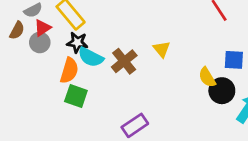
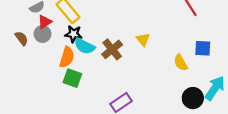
brown semicircle: (17, 30) -> (22, 38), moved, turned -64
black circle: (222, 91) -> (193, 98), moved

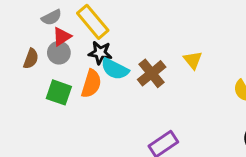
brown semicircle: (22, 38) -> (31, 59), turned 56
green square: (72, 78) -> (59, 92), moved

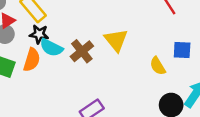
yellow triangle: (193, 60) -> (116, 40), size x1.5

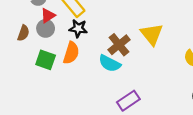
cyan semicircle: (51, 48) -> (110, 63), moved

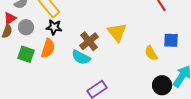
red triangle: (48, 16) -> (10, 18), moved

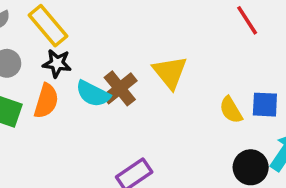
blue square: (171, 40) -> (265, 105), moved
cyan semicircle: (81, 57) -> (93, 94), moved

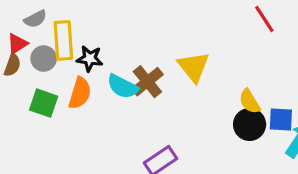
yellow rectangle: (48, 26) -> (63, 40), moved, turned 36
blue square: (265, 105) -> (281, 120), moved
black circle: (251, 167) -> (250, 124), moved

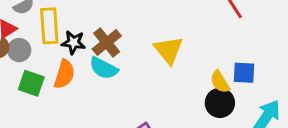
gray circle: (44, 59) -> (19, 50), moved
brown cross: (147, 82) -> (107, 43), moved
blue square: (281, 120) -> (244, 73), moved

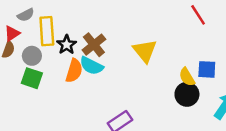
black star: (73, 43) -> (67, 45), turned 30
gray circle: (19, 50) -> (32, 56), moved
orange semicircle: (64, 74) -> (74, 71), moved

